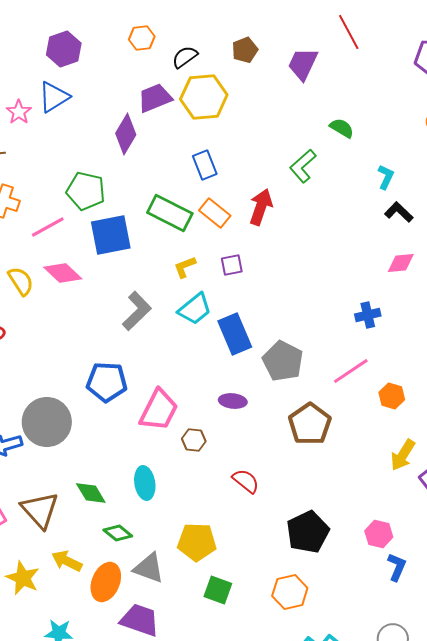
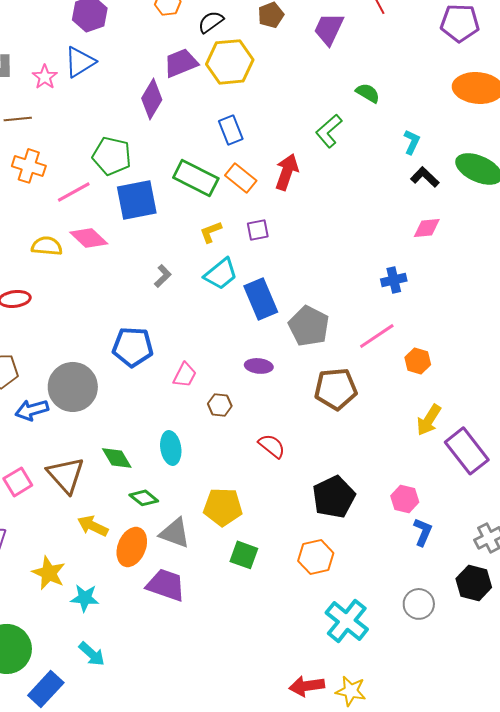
yellow semicircle: (21, 281) -> (47, 246), turned -52
gray L-shape: (137, 311) -> (163, 276), size x0.6
pink trapezoid: (159, 410) -> (185, 375), size x0.6
brown pentagon: (310, 424) -> (336, 389), turned 30
yellow star: (23, 578) -> (49, 573), moved

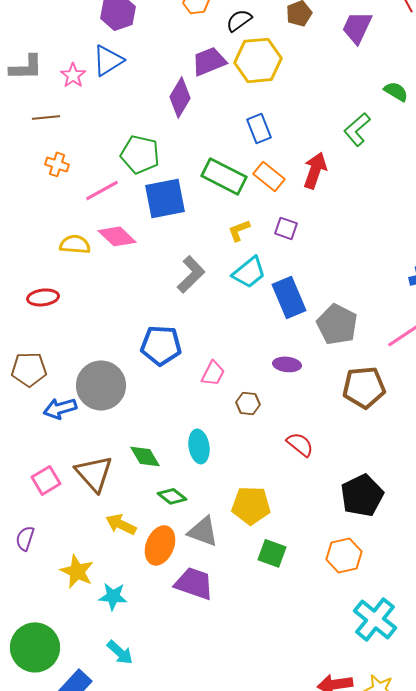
orange cross: (29, 166) -> (57, 164), size x0.7
purple square: (258, 230) -> (286, 228), turned 30
gray L-shape: (163, 276) -> (191, 274), size x1.6

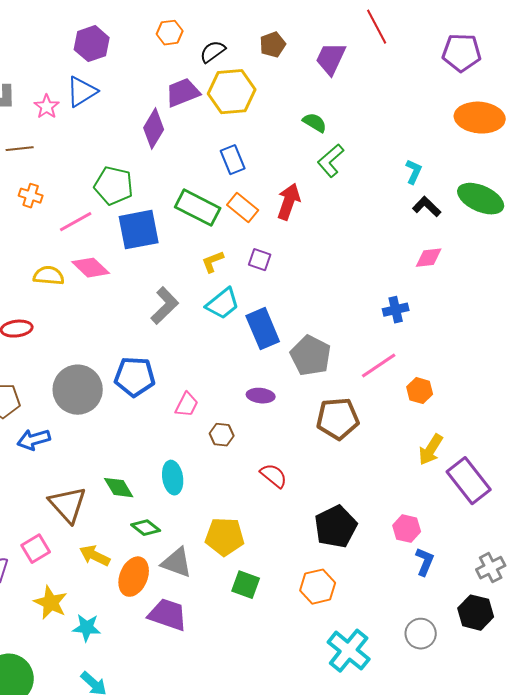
green semicircle: (396, 91) -> (315, 123), moved
gray circle: (101, 385) -> (78, 390), moved
pink square: (46, 480) -> (36, 549), moved

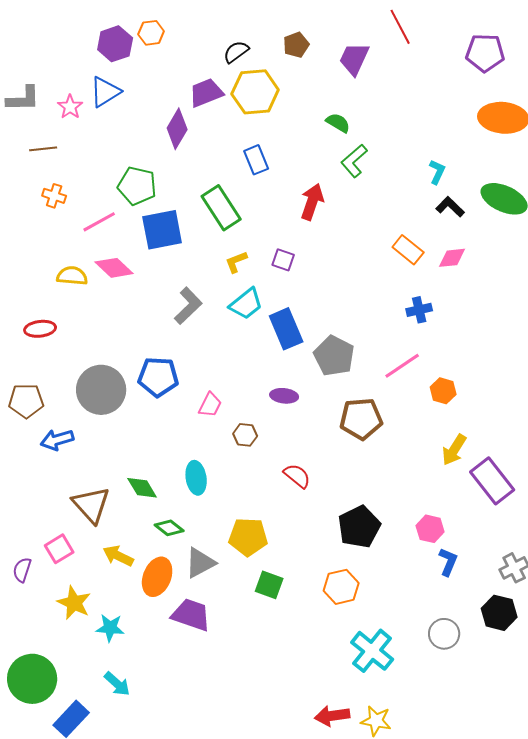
orange hexagon: (170, 33) -> (151, 33), moved
green rectangle: (198, 208) -> (221, 208), turned 30
orange rectangle: (243, 208) -> (408, 250), moved
gray triangle: (177, 563) -> (200, 563), turned -48

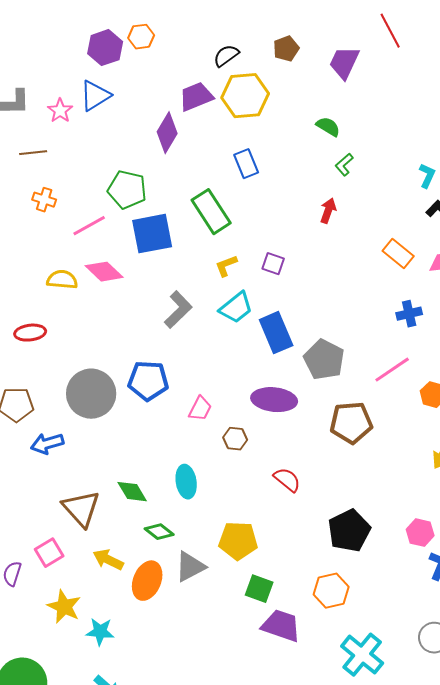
green L-shape: (354, 161) -> (344, 165), size x0.7
red arrow: (312, 202) -> (328, 211), moved, size x0.7
purple ellipse: (284, 396) -> (274, 400), size x1.6
purple trapezoid: (191, 615) -> (281, 626), moved

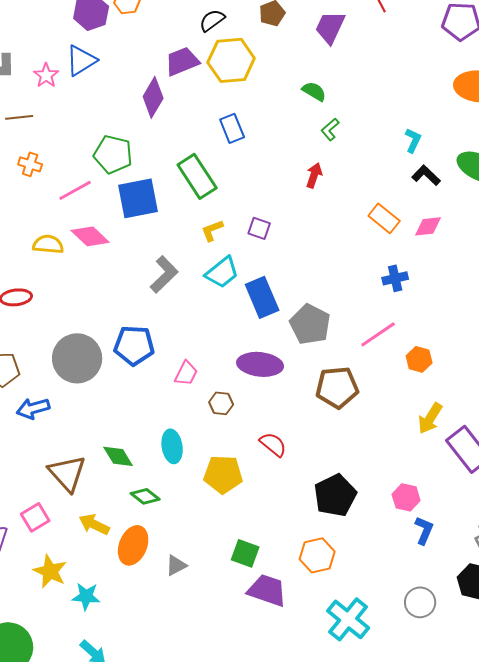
yellow pentagon: (238, 541) -> (223, 474), moved
gray triangle: (190, 567) -> (176, 565), moved, size x0.7

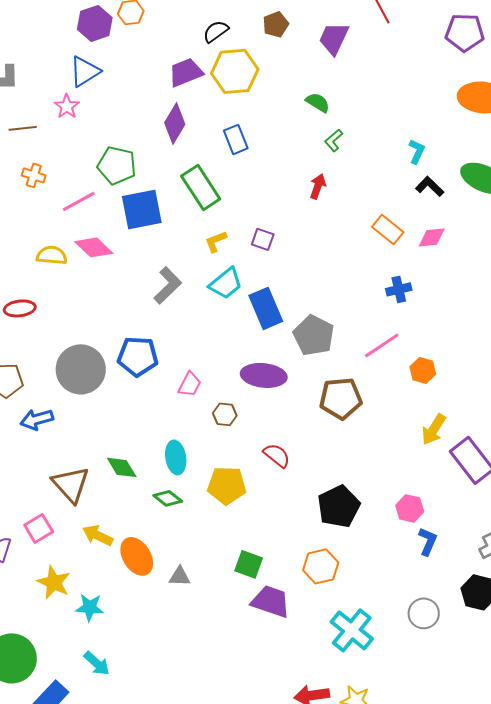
pink star: (46, 75) -> (67, 106), moved
purple diamond: (153, 97) -> (175, 123), moved
green diamond: (145, 496) -> (168, 498), moved
orange ellipse: (133, 545) -> (137, 556), turned -54
gray triangle: (176, 565) -> (180, 576), turned 30

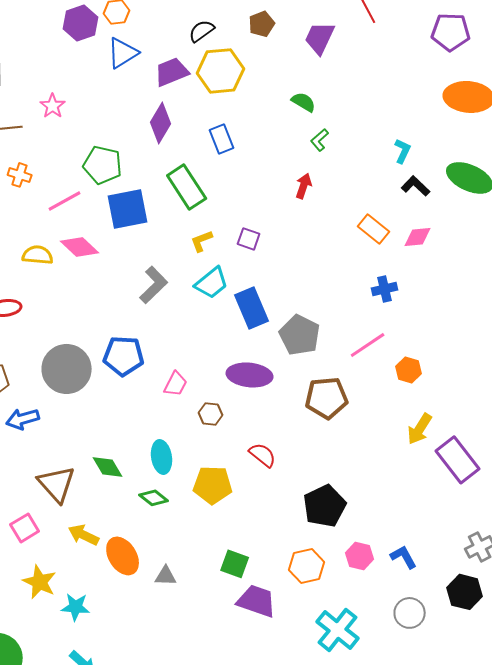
blue triangle: (85, 71) -> (123, 53), moved
pink hexagon: (410, 508) -> (360, 556), moved
blue L-shape: (428, 541) -> (404, 557), moved, turned -52

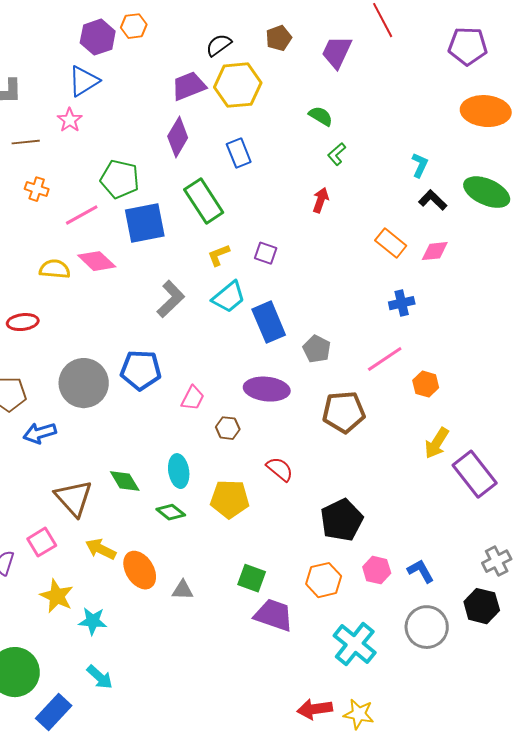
blue triangle: (123, 53) -> (84, 81), moved
gray pentagon: (300, 335) -> (317, 349), size x0.7
gray circle: (410, 613) -> (427, 627), size x1.4

